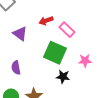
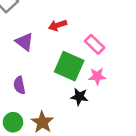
pink rectangle: (67, 30) -> (95, 44), moved
pink star: (85, 61) -> (97, 76), moved

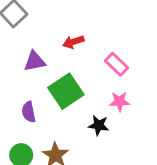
purple triangle: (24, 42) -> (35, 61), turned -48
green square: (69, 66) -> (66, 91), moved, turned 32

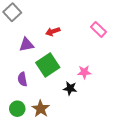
pink rectangle: (117, 64) -> (99, 29), moved

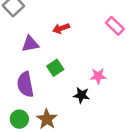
green square: (48, 65) -> (55, 68), size x0.6
purple semicircle: (22, 79) -> (25, 84), size x1.5

